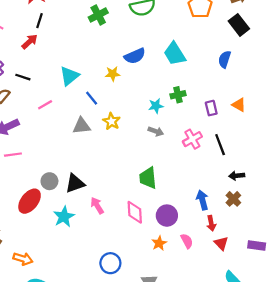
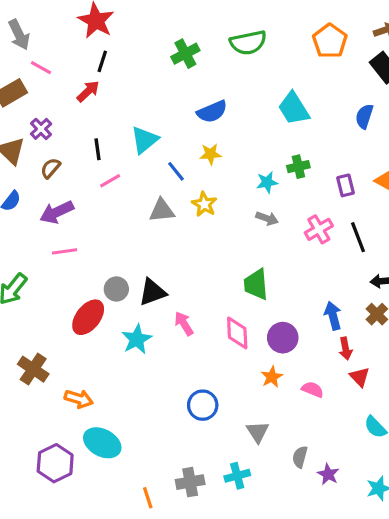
blue semicircle: (135, 56) -> (212, 112), moved
yellow star: (113, 74) -> (211, 154), moved
black line: (23, 77) -> (98, 149), moved, turned 64
pink semicircle: (187, 241) -> (313, 389), moved, turned -40

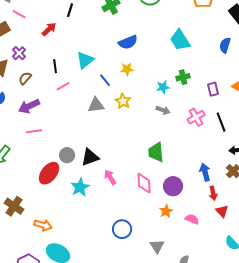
black line: (102, 61) -> (70, 10), moved

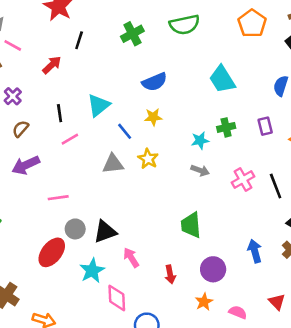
purple rectangle: (213, 89) -> (265, 126), moved
pink line: (34, 131) -> (58, 198), moved
pink diamond: (144, 183) -> (117, 298), moved
red arrow: (213, 193) -> (170, 274), moved

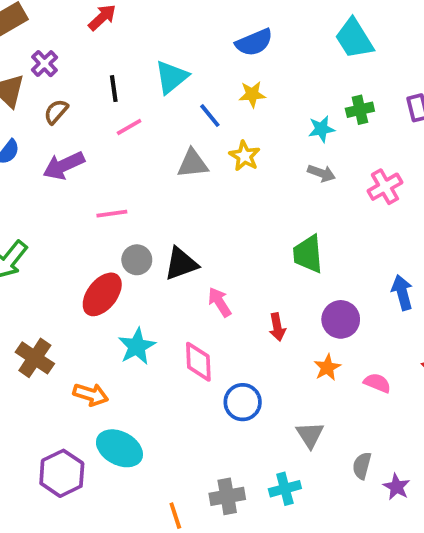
cyan star: (92, 271) -> (137, 346), moved

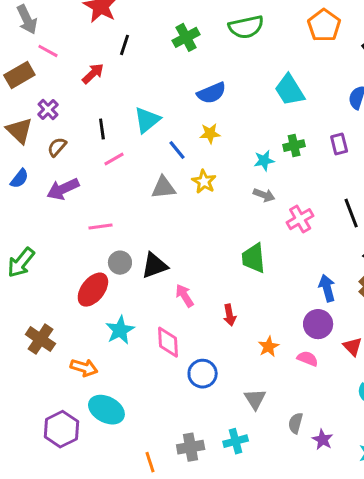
pink cross: (385, 187) -> (300, 219), moved
purple circle: (341, 319) -> (318, 324), moved

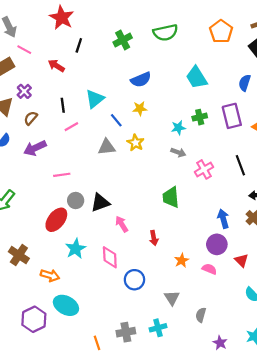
red arrow: (93, 73) -> (56, 66), turned -105
purple rectangle: (339, 144) -> (232, 116), size x1.6
purple star: (323, 440) -> (220, 343), moved

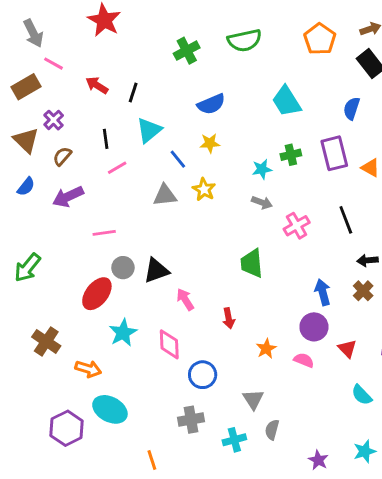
black line: (79, 45) -> (133, 93), moved
gray semicircle: (201, 315) -> (272, 430), moved
gray cross: (126, 332) -> (191, 420), moved

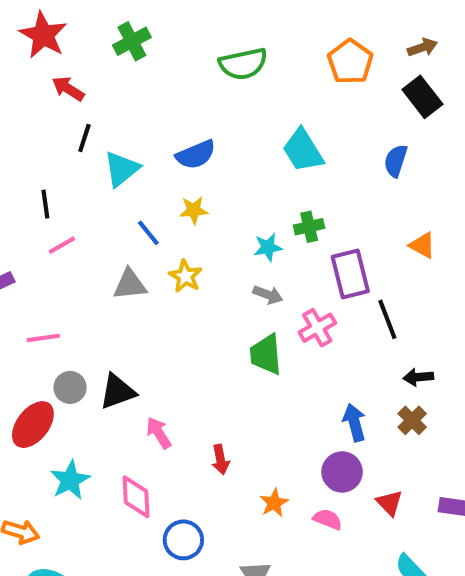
green cross: (187, 51) -> (132, 41), moved
red arrow: (97, 85) -> (68, 89), moved
cyan triangle: (149, 130) -> (122, 169), moved
purple rectangle: (334, 153) -> (350, 274), moved
green trapezoid: (252, 263) -> (266, 354), moved

